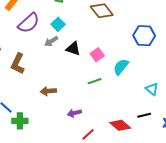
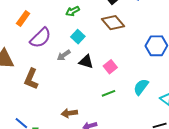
cyan square: (58, 24) -> (78, 37), moved
cyan semicircle: (121, 67) -> (141, 87), moved
brown arrow: (48, 91) -> (69, 113), moved

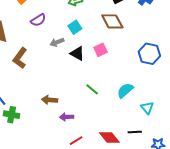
purple semicircle: (41, 38) -> (38, 20), size x0.7
pink square: (110, 67) -> (101, 50), moved
green line: (109, 93) -> (92, 89), turned 48

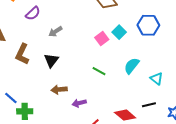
cyan square: (75, 27) -> (119, 32), moved
pink square: (101, 50) -> (102, 38), moved
black triangle: (77, 53) -> (51, 60), moved, turned 49

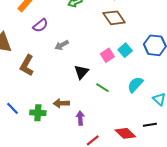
black triangle: (51, 60) -> (81, 72), moved
purple arrow: (79, 103) -> (80, 118), turned 96
green cross: (25, 111) -> (38, 113), moved

